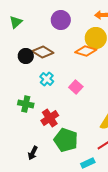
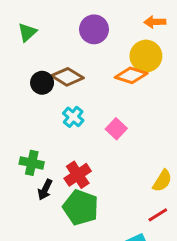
green cross: (26, 104) -> (32, 163), moved
green pentagon: (66, 140) -> (81, 207), moved
black arrow: (33, 153) -> (45, 190), moved

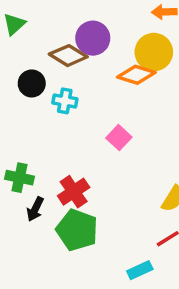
purple circle: (94, 29) -> (93, 38), moved
brown diamond: (67, 77) -> (68, 56), moved
cyan cross: (73, 117) -> (65, 101), moved, turned -30

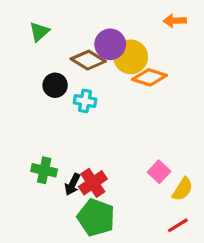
yellow circle: (154, 52) -> (131, 57), moved
pink square: (119, 138) -> (159, 172), moved
black arrow: (35, 209) -> (72, 184), moved

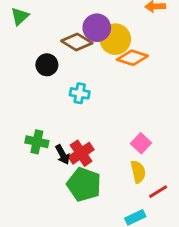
green triangle: (39, 32) -> (20, 16), moved
cyan cross: (85, 101) -> (80, 93), moved
black arrow: (72, 184) -> (63, 155), turned -54
yellow semicircle: (183, 189) -> (138, 172), moved, turned -45

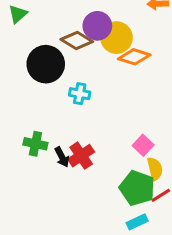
black circle: (47, 65) -> (46, 64), size x1.6
yellow semicircle: (138, 172) -> (155, 169), moved
green pentagon: (84, 185) -> (137, 188), moved

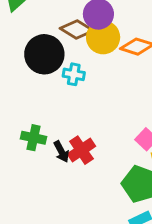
yellow circle: (117, 38) -> (103, 37), moved
cyan cross: (80, 94) -> (74, 74), moved

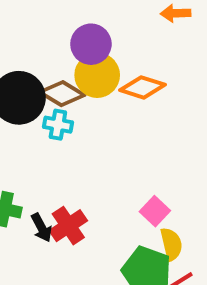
brown diamond: (77, 30) -> (62, 94), moved

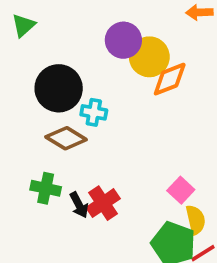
yellow circle: (97, 75) -> (149, 57), moved
orange diamond: (143, 87) -> (170, 79), turned -39
brown diamond: (62, 94) -> (66, 138), moved

